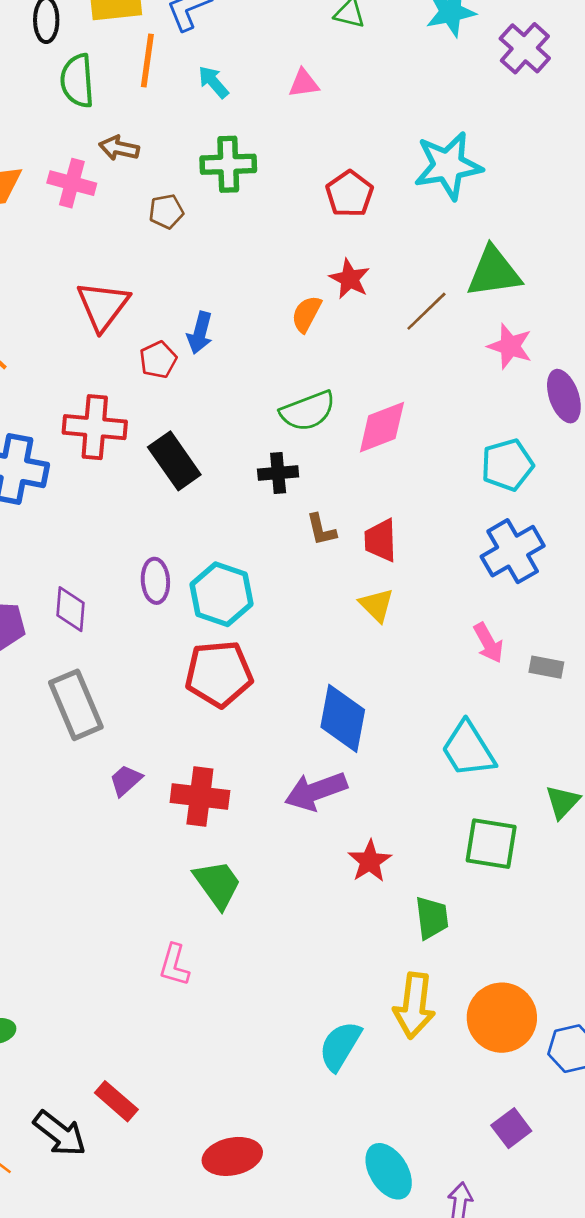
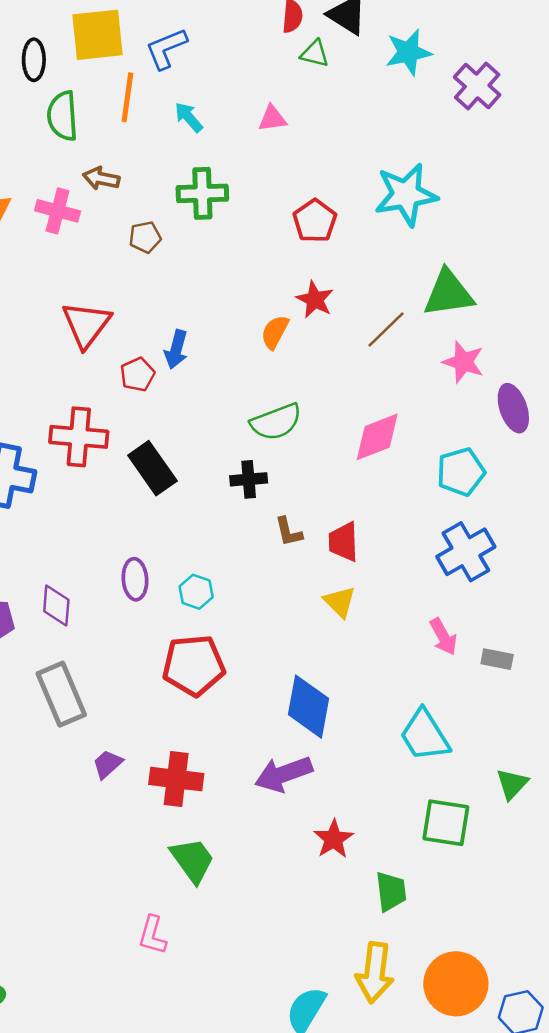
pink diamond: (382, 427) -> (377, 437), moved
cyan hexagon: (221, 594) -> (196, 592), size x0.6

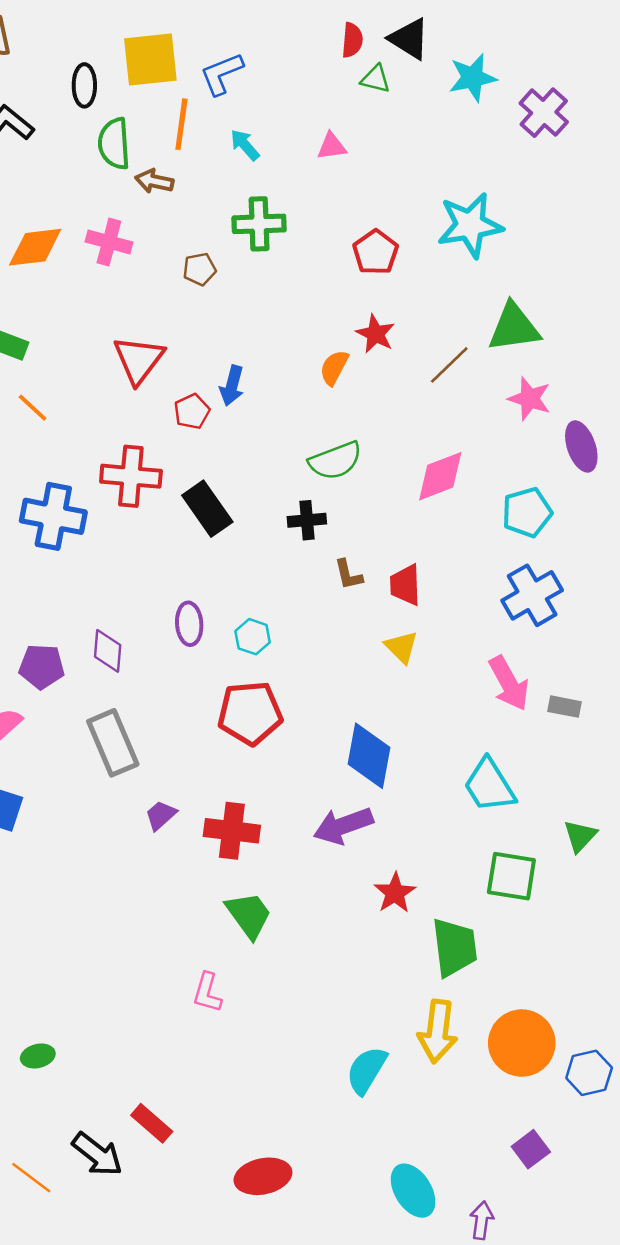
brown arrow: (101, 178) -> (154, 181), moved
pink arrow: (443, 637) -> (509, 683), size x1.4
green trapezoid: (391, 891) -> (454, 947), size x1.4

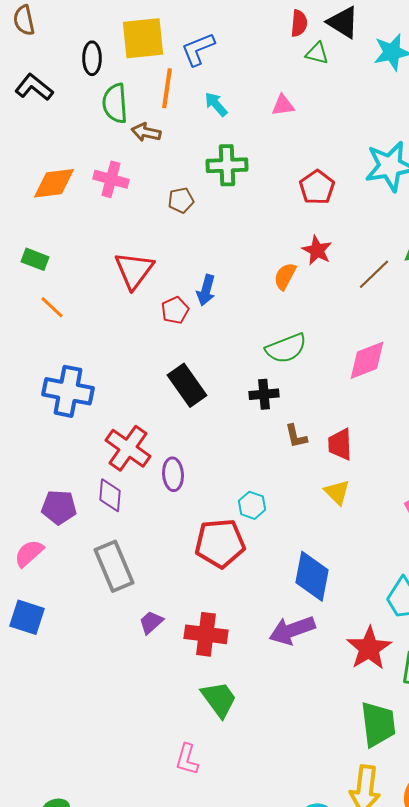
red cross: (131, 476) -> (128, 448), moved, turned 30
cyan hexagon: (253, 637) -> (252, 505), moved
red star: (395, 893) -> (369, 648), moved, size x1.4

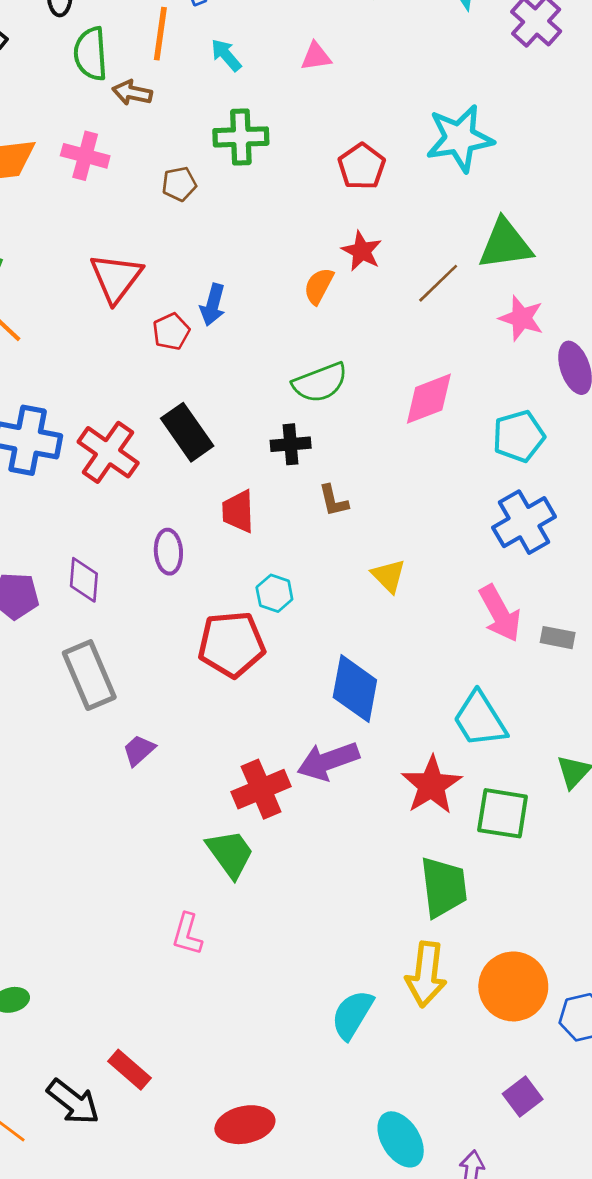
red trapezoid: (340, 444) -> (238, 511), moved
red cross: (128, 448) -> (108, 452), moved
red cross: (206, 634) -> (261, 789), moved, turned -30

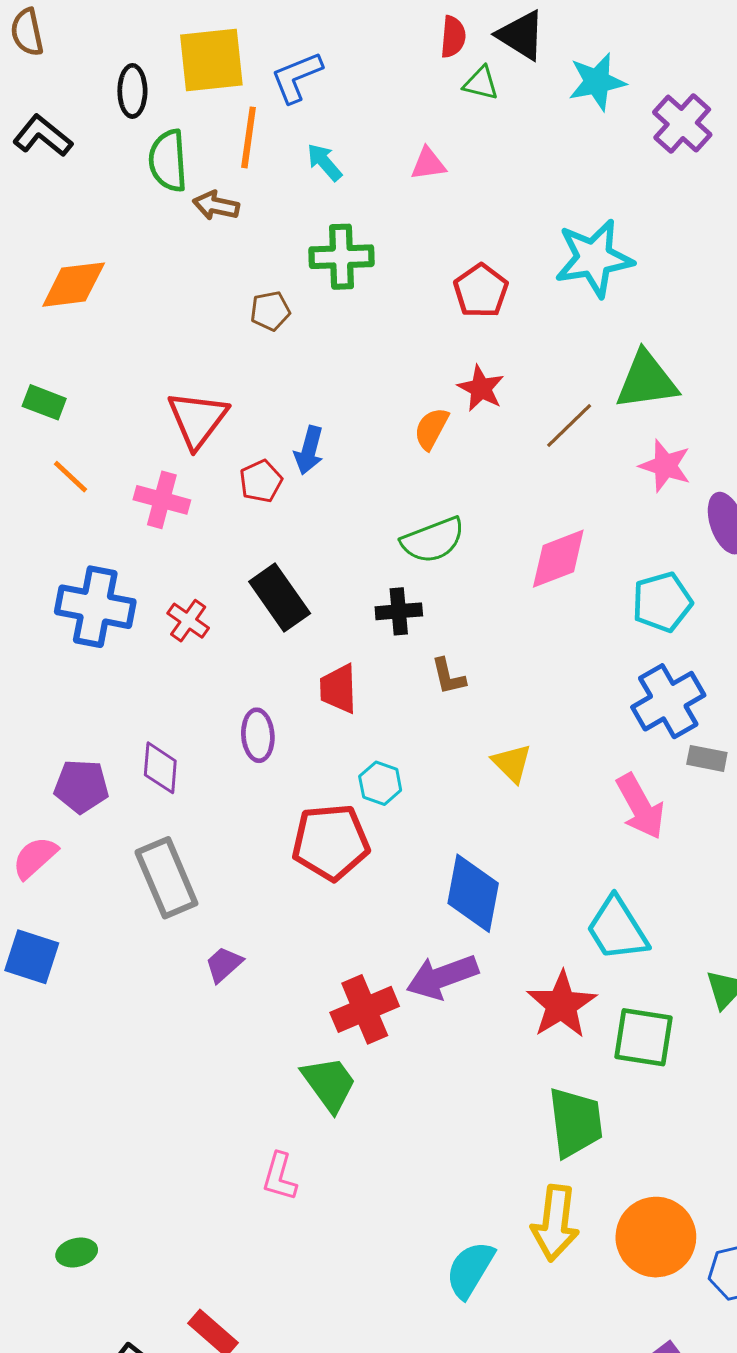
pink cross: (85, 156) -> (162, 500), moved
red cross: (108, 452) -> (188, 621), size x0.6
gray rectangle: (558, 638) -> (707, 758), moved

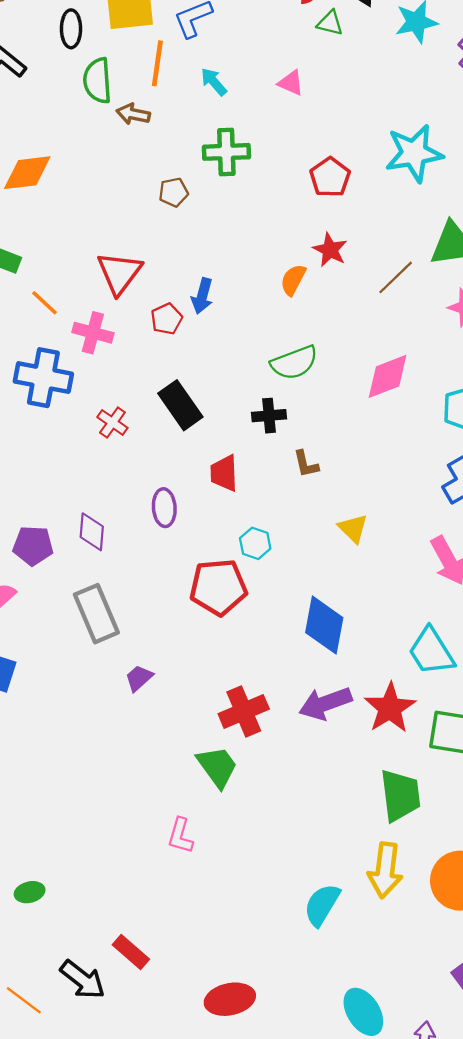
pink triangle: (428, 164) -> (291, 83), turned 32
orange line: (70, 477) -> (45, 303), moved
blue cross: (95, 607) -> (43, 378), moved
purple arrow: (442, 977) -> (325, 703), moved

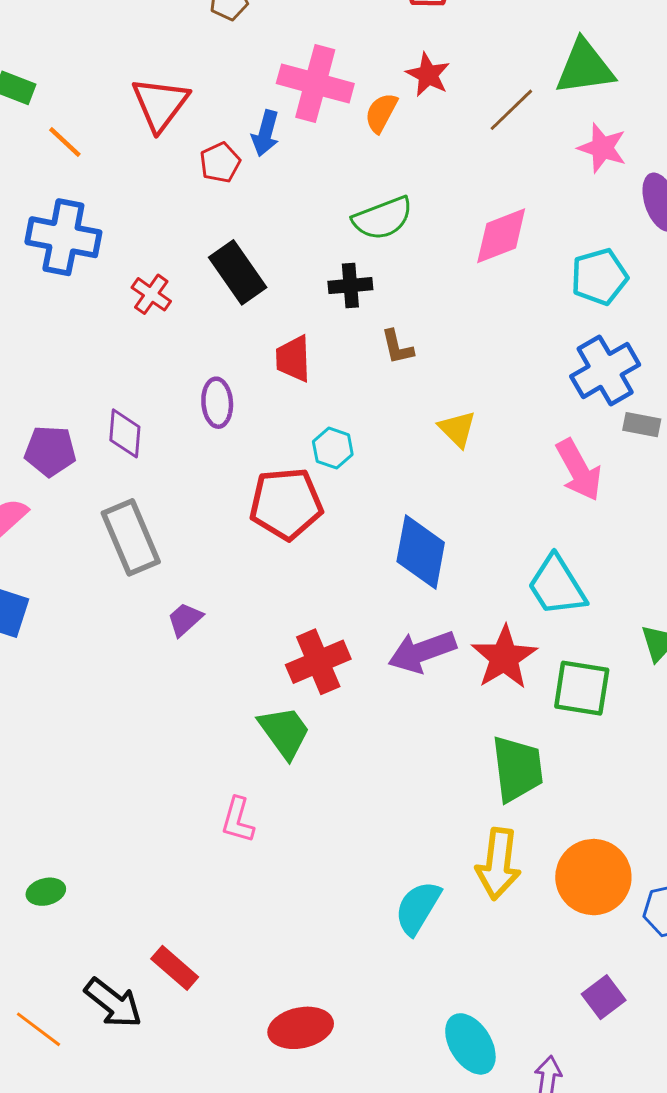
pink cross: (93, 333) -> (315, 83), moved, size x1.4

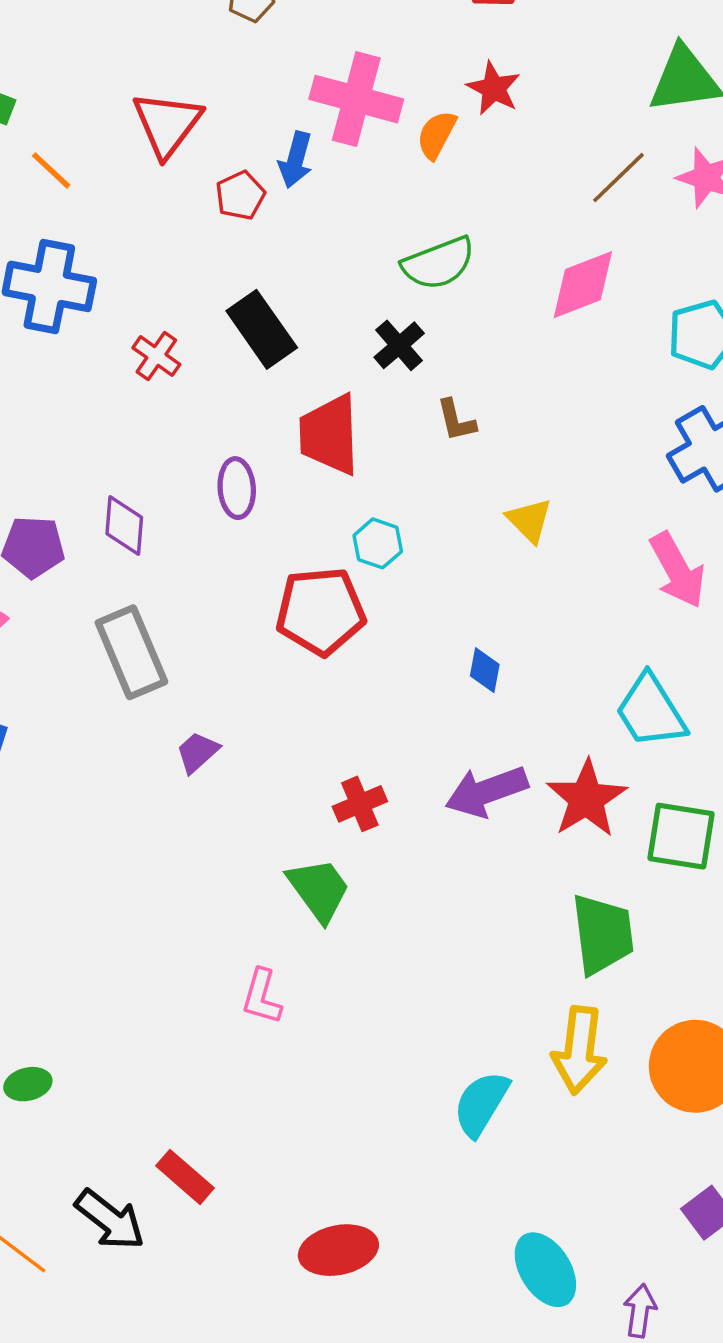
brown line: (511, 110) -> (619, 178), moved
black cross: (350, 286) -> (399, 345), turned -36
red trapezoid: (293, 359) -> (329, 435), size x1.4
blue diamond: (421, 552) -> (485, 670), size x0.5
red cross: (318, 662) -> (360, 804), size x0.7

